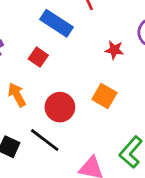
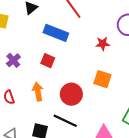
orange arrow: (17, 95) -> (38, 92), turned 30

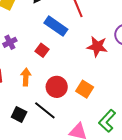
red star: (103, 44) -> (97, 47), size x1.5
orange square: (102, 79) -> (85, 89), moved

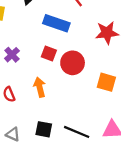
red circle: (57, 87) -> (73, 63), moved
black line: (45, 110) -> (77, 132), moved

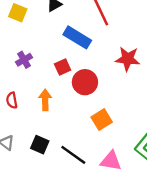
red square: (49, 53) -> (63, 67), turned 32
orange square: (106, 82) -> (102, 120), moved, turned 30

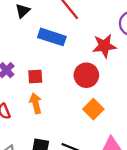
red square: (63, 67) -> (35, 77), moved, turned 35
red circle: (85, 82) -> (86, 75), moved

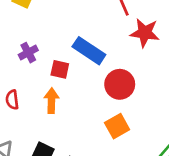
blue rectangle: (52, 37) -> (89, 51), moved
red star: (104, 46) -> (145, 33), moved

